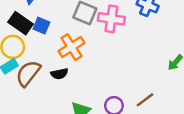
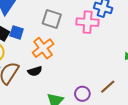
pink cross: (111, 19) -> (88, 22), moved

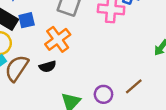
blue square: (17, 32) -> (27, 20), turned -32

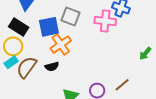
blue square: (27, 20) -> (49, 27), moved, size x1.5

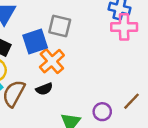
pink cross: (105, 21) -> (124, 27), moved

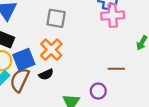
blue square: (35, 41) -> (24, 60), moved
brown line: (132, 101) -> (116, 69), moved, turned 49

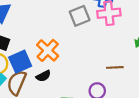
gray square: (56, 18) -> (80, 16), moved, turned -30

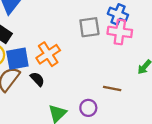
black semicircle: (43, 76) -> (37, 79), turned -120

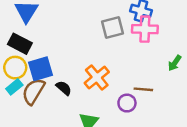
orange cross: (48, 54) -> (97, 77), moved
purple circle: (88, 108) -> (127, 103), moved

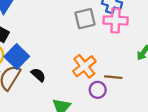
blue square: (41, 69) -> (17, 56), turned -30
orange cross: (97, 77) -> (84, 66), moved

